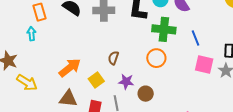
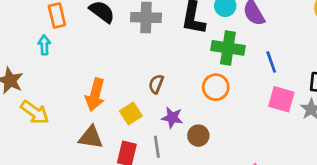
orange arrow: (70, 68) -> (95, 95), turned 140

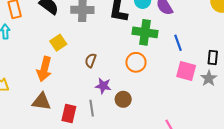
yellow square: (131, 114) -> (58, 43), moved

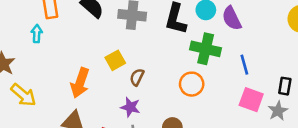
yellow square: (58, 43) -> (115, 60), moved
purple star: (103, 86) -> (130, 107), moved

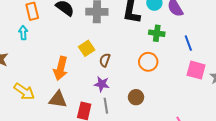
green cross: (206, 49) -> (157, 33), size x0.7
yellow arrow: (23, 95) -> (24, 91), moved

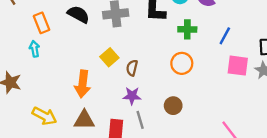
blue line: (188, 43) -> (225, 36), turned 56

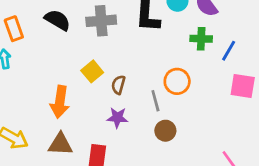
green cross: (187, 29) -> (201, 39), moved
gray line: (140, 120) -> (155, 101), moved

